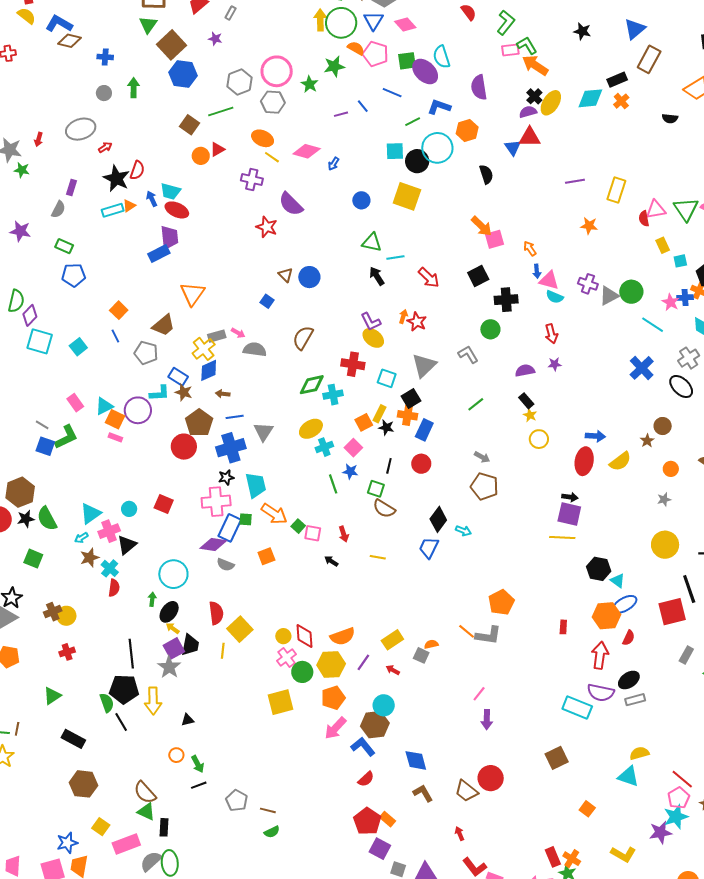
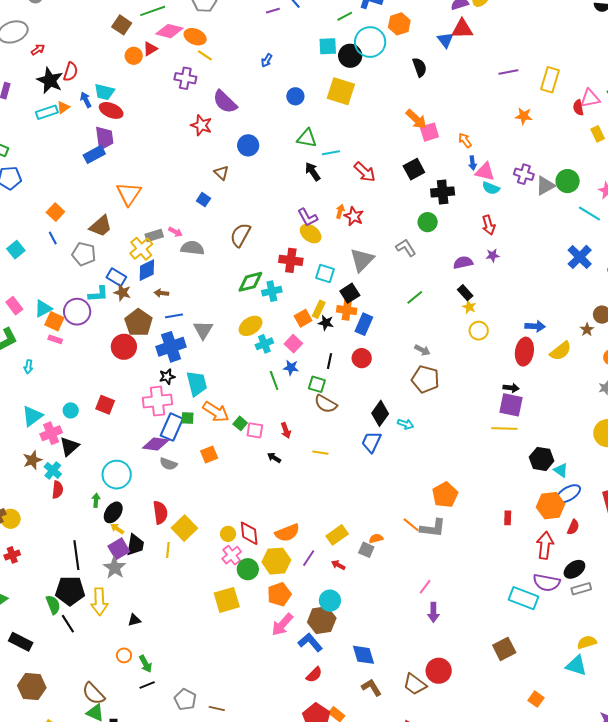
pink diamond: (307, 151) -> (169, 31), moved
blue circle: (309, 277) -> (248, 145), moved
cyan arrow: (81, 538) -> (28, 367), moved, turned -48

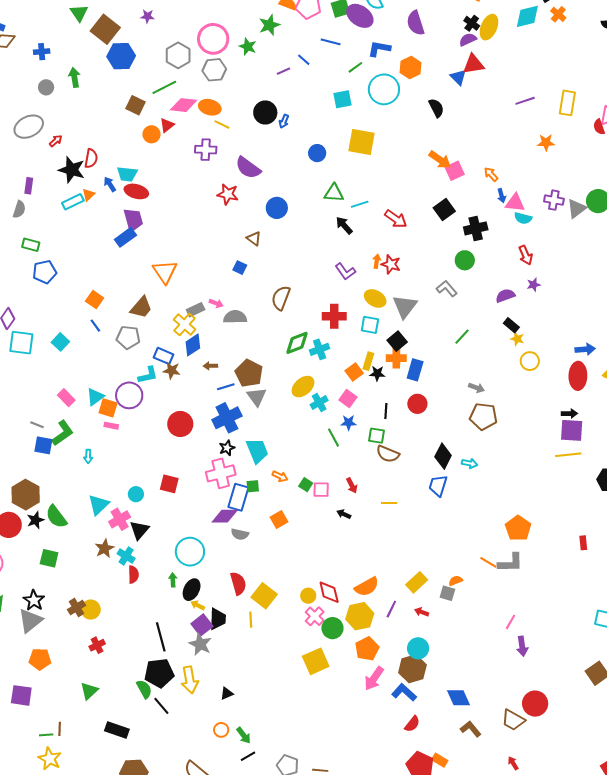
black circle: (350, 56) -> (265, 112), moved
yellow ellipse: (311, 234) -> (375, 298), moved
brown pentagon: (138, 323) -> (249, 373), moved
orange arrow: (216, 412) -> (280, 476), size x0.6

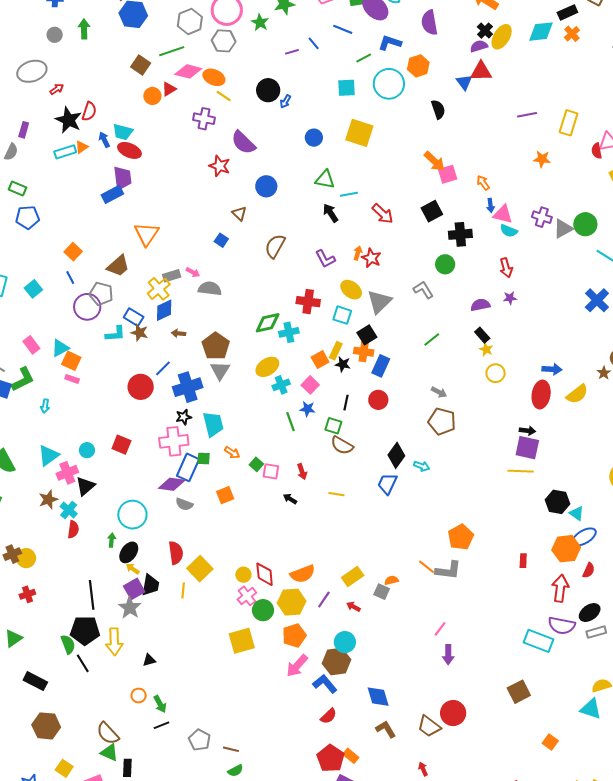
brown semicircle: (281, 298) -> (275, 246), moved
blue line: (226, 387) -> (163, 368), moved, turned -36
purple circle: (129, 395) -> (87, 307), moved

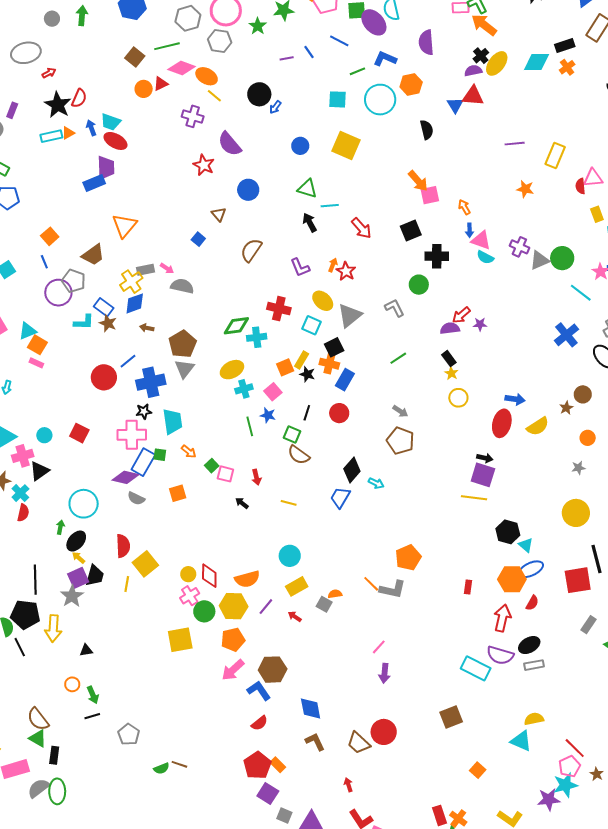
red arrow: (506, 268) -> (461, 315), moved, turned 60
cyan circle: (345, 642) -> (290, 556), moved
brown line: (231, 749) -> (179, 764), moved

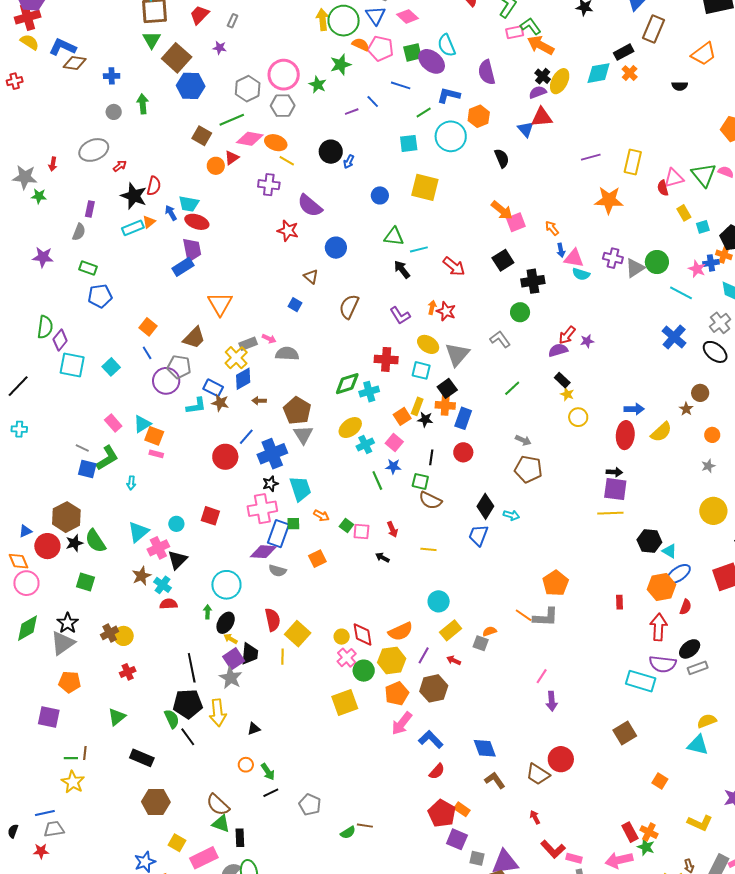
orange star: (525, 189) -> (609, 200), size x1.6
red semicircle: (23, 513) -> (169, 604), turned -96
brown hexagon: (273, 670) -> (434, 688), moved

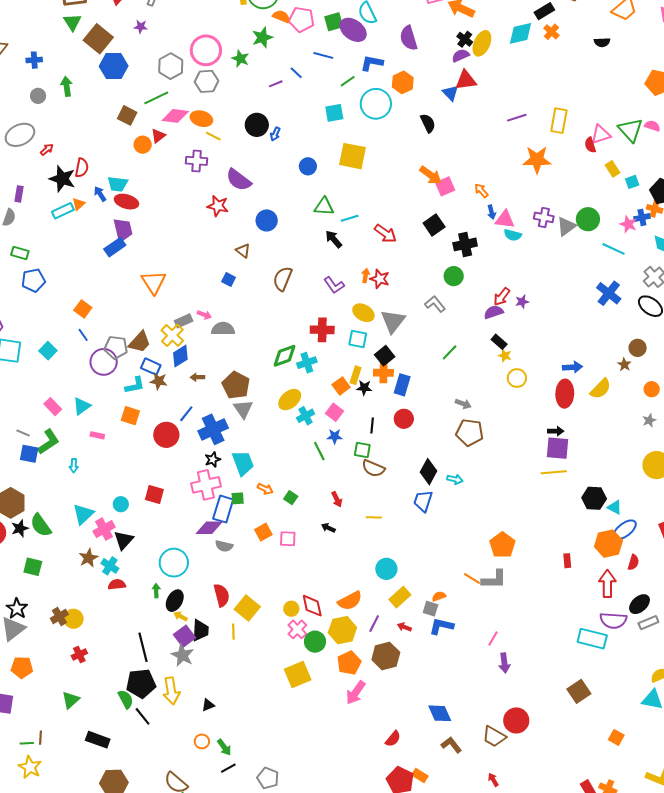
brown trapezoid: (194, 338) -> (140, 342), moved
orange square: (154, 436) -> (130, 416), moved
pink square: (361, 532) -> (288, 539), moved
blue L-shape: (431, 739) -> (441, 626), moved, turned -30

